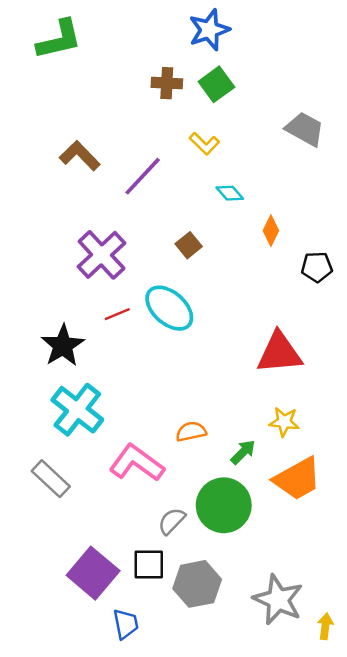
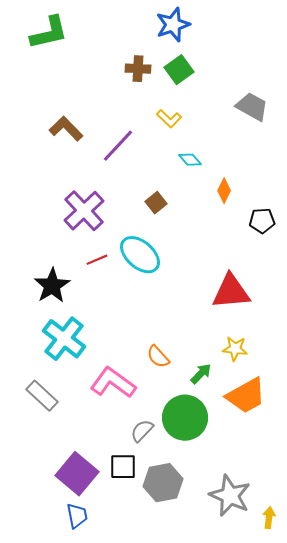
orange semicircle: (191, 432) -> (158, 357), turned -120
blue trapezoid: (126, 624) -> (77, 516), moved

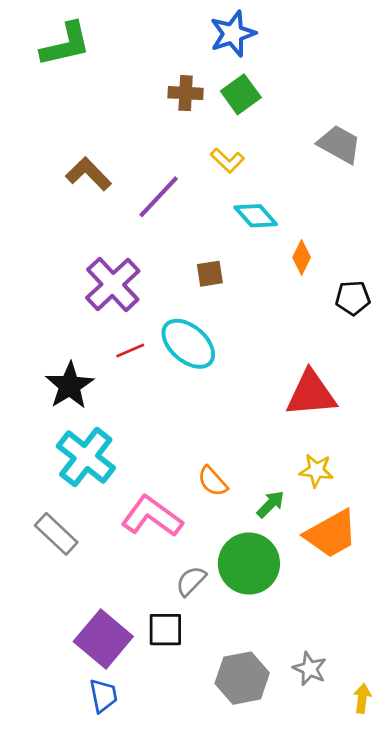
cyan diamond: (190, 160) -> (256, 216), size x1.4
brown square: (156, 203) -> (210, 274), turned 30
gray hexagon: (163, 483) -> (242, 678), moved
gray star: (230, 496) -> (310, 669), size x0.6

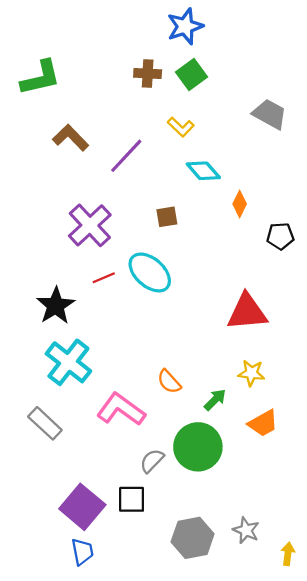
green L-shape: (66, 44) -> (41, 78), moved
orange trapezoid: (331, 534) -> (263, 423), size x0.7

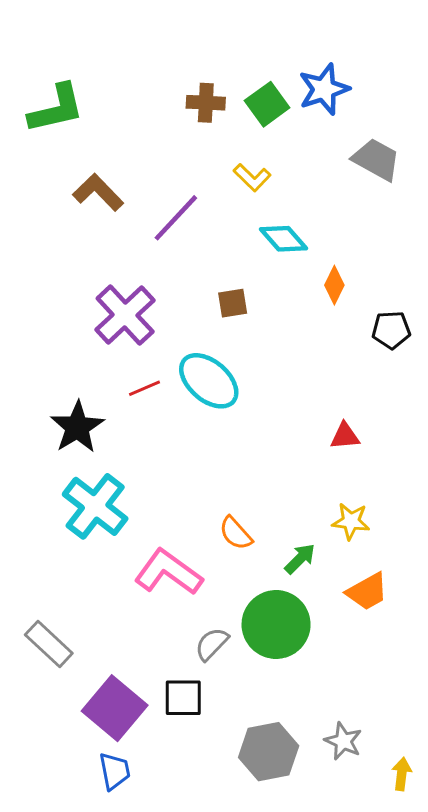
blue star: (185, 26) -> (324, 89), moved
red triangle: (247, 312) -> (345, 436), size x0.5
gray rectangle: (45, 423) -> (49, 644), moved

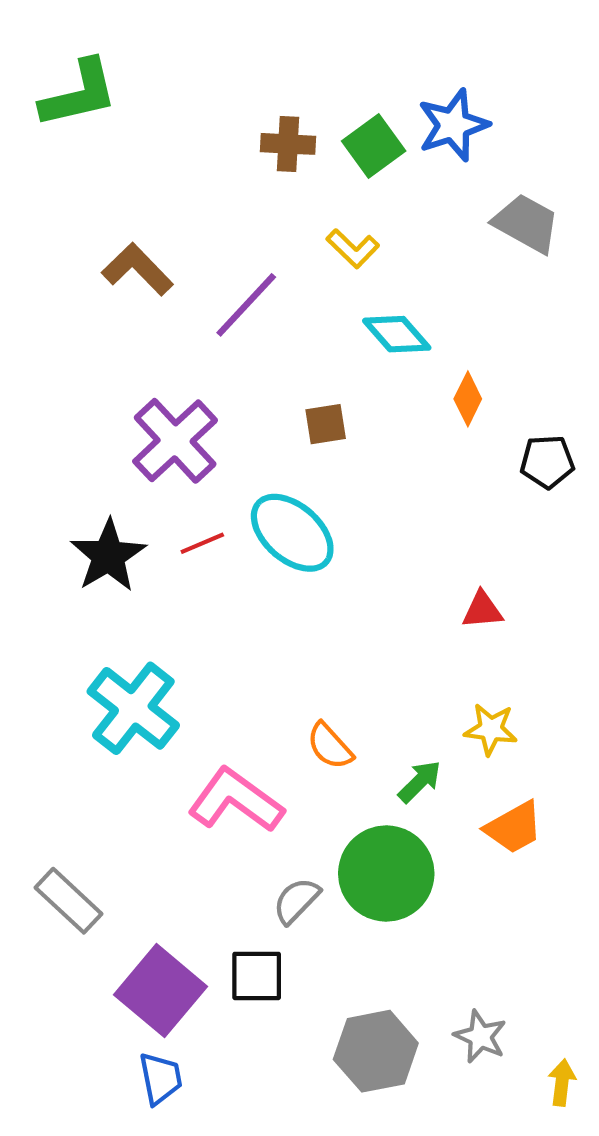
green L-shape: (56, 109) -> (79, 94), moved
black star: (77, 427) -> (108, 556), moved

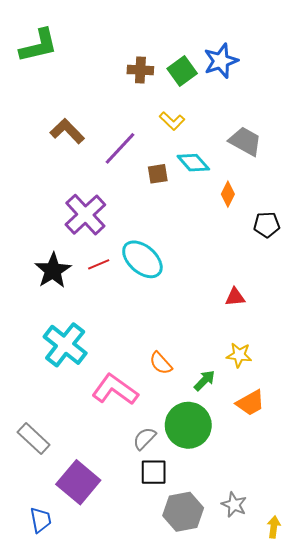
gray trapezoid: (526, 223) -> (245, 141), moved
brown square: (326, 424) -> (158, 174), moved
black square: (257, 976) -> (154, 472), moved
blue trapezoid: (160, 1078) -> (41, 520), moved

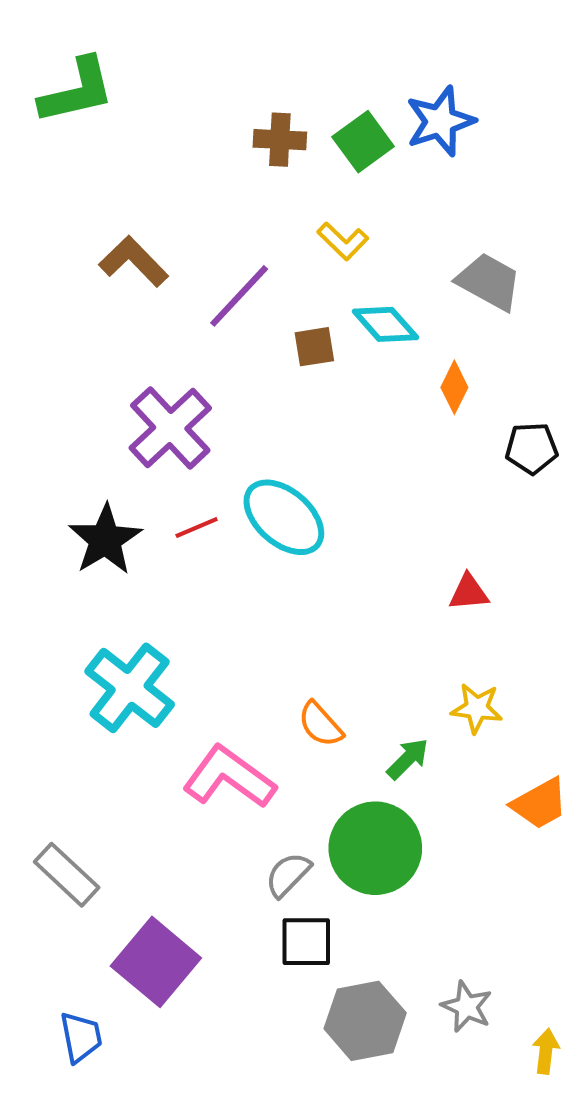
orange trapezoid: (250, 403) -> (540, 804), moved

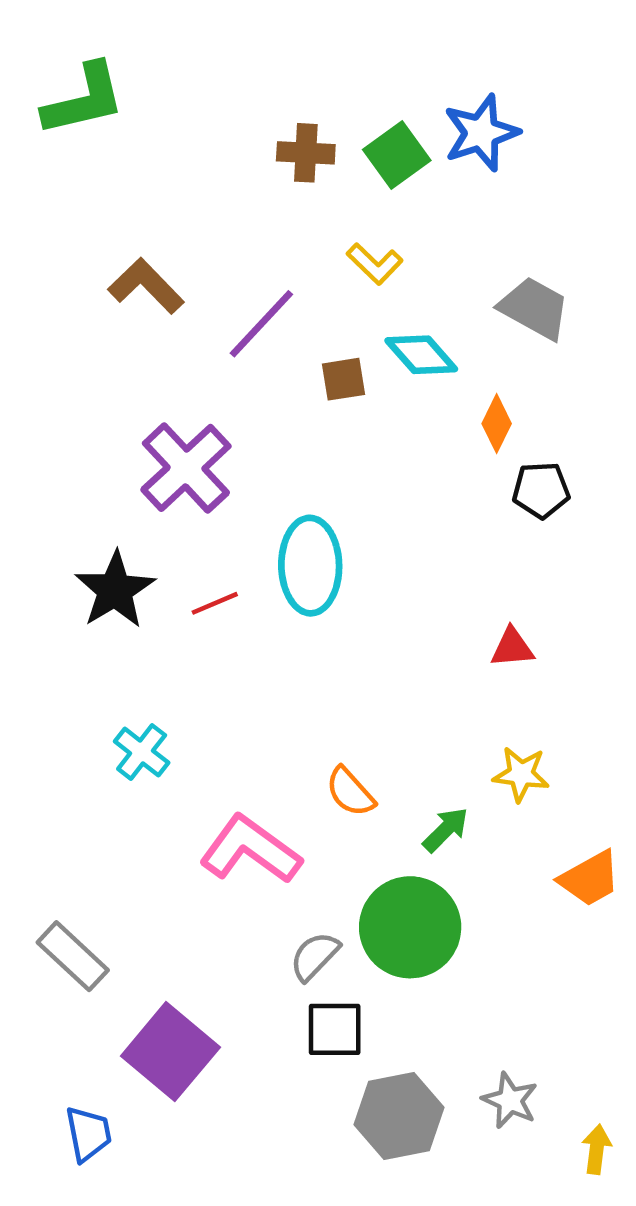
black pentagon: (532, 448) -> (541, 490), moved
cyan ellipse: (284, 517) -> (310, 566), turned 48
red line: (197, 527) -> (215, 603), moved
cyan cross: (130, 688) -> (142, 752), size x0.6

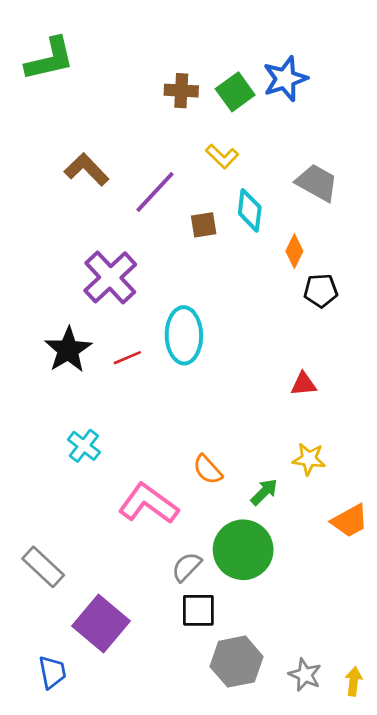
cyan diamond: (421, 355) -> (250, 210), turned 48
gray star: (510, 1100) -> (305, 675), moved

